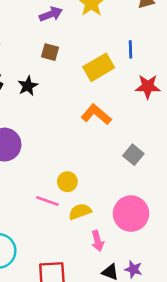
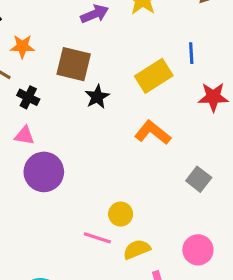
brown square: (50, 52) -> (74, 64), moved, size x1.6
black star: (28, 86) -> (97, 97), moved
pink circle: (131, 214) -> (198, 250), size x0.7

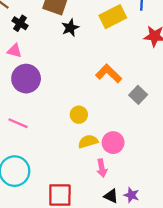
orange L-shape: (153, 133) -> (109, 74), moved
pink line: (97, 238) -> (18, 123), moved
pink circle: (198, 250) -> (113, 143), moved

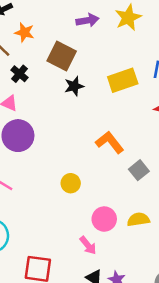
yellow semicircle: (88, 141) -> (138, 219), moved
pink arrow: (102, 168) -> (88, 245), turned -36

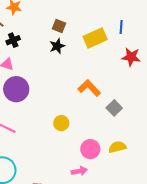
brown square: (62, 56) -> (59, 26), moved, size x0.6
black cross: (20, 74) -> (13, 40), turned 32
pink arrow: (88, 245) -> (79, 171), turned -56

